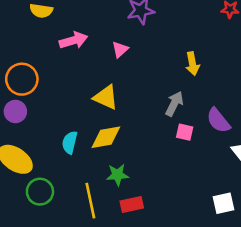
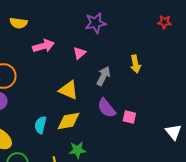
gray arrow: (174, 104) -> (103, 76), moved
purple semicircle: (218, 121) -> (106, 108), moved

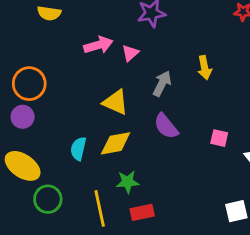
pink arrow: (43, 46) -> (98, 45), moved
pink square: (129, 117) -> (219, 138), moved

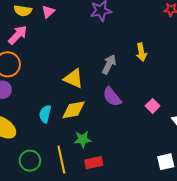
pink arrow: (98, 45) -> (18, 35), moved, turned -30
pink triangle: (130, 53) -> (48, 12), moved
pink square: (219, 138) -> (153, 106), turned 32
green circle: (48, 199) -> (30, 161), moved

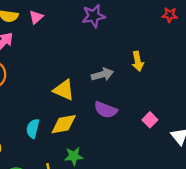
gray arrow: (109, 64) -> (102, 74), turned 48
purple semicircle: (112, 97) -> (106, 110), turned -30

